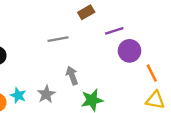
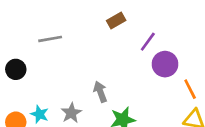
purple line: (114, 31) -> (148, 42), turned -36
gray line: (58, 39) -> (50, 39), moved

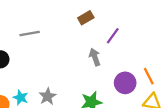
purple circle: (165, 64) -> (125, 83), moved
gray arrow: (100, 92) -> (95, 57), moved

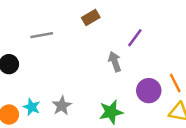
brown rectangle: (86, 18) -> (91, 18), moved

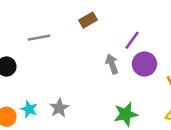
purple circle: (149, 91) -> (144, 64), moved
green star: (111, 112) -> (126, 114), moved

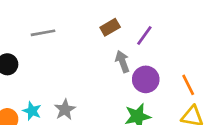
brown rectangle: (88, 20) -> (110, 27), moved
purple circle: (144, 64) -> (146, 79), moved

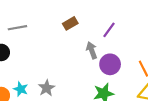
brown rectangle: (110, 27) -> (70, 23), moved
gray line: (43, 33) -> (17, 28), moved

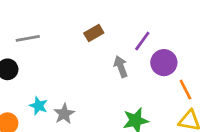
purple circle: (110, 64) -> (164, 63), moved
cyan star: (21, 89) -> (39, 106), moved

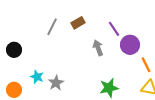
gray line: (28, 38) -> (52, 27), moved, turned -54
purple line: (142, 41) -> (114, 29), turned -70

